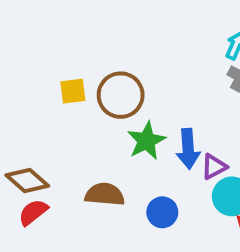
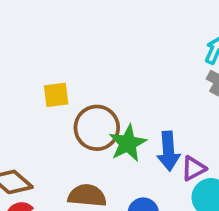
brown circle: (121, 95) -> (97, 128), moved

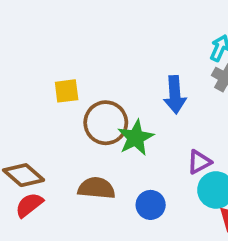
blue arrow: (168, 151) -> (175, 95), moved

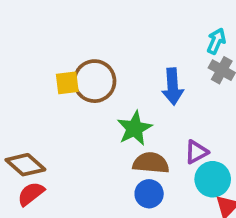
brown circle: (106, 123) -> (95, 81), moved
brown semicircle: (96, 188) -> (151, 163), moved

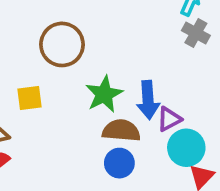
yellow square: (67, 83) -> (29, 98), moved
blue arrow: (173, 87) -> (148, 100), moved

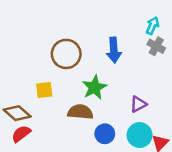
blue arrow: (148, 100) -> (114, 50), moved
brown semicircle: (121, 131) -> (80, 112), moved
cyan circle: (186, 148) -> (140, 135), moved

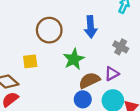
gray cross: (156, 46) -> (121, 47), moved
brown semicircle: (80, 112) -> (89, 80), moved, turned -30

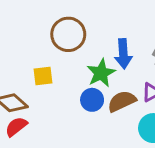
blue arrow: (91, 27) -> (123, 54), moved
blue circle: (83, 99) -> (92, 100), moved

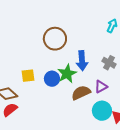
brown circle: (68, 34) -> (55, 39), moved
blue circle: (92, 100) -> (52, 79), moved

